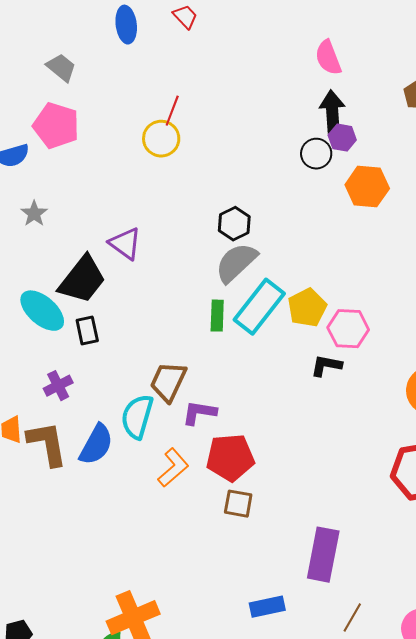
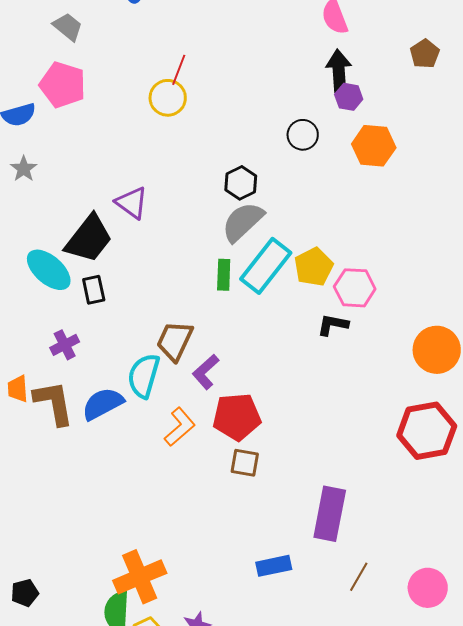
black circle: (316, 154) -> (303, 135), moved
gray star: (34, 214) -> (24, 169), moved
purple L-shape: (199, 413) -> (206, 372), turned -51
blue semicircle: (96, 445) -> (103, 404), turned -147

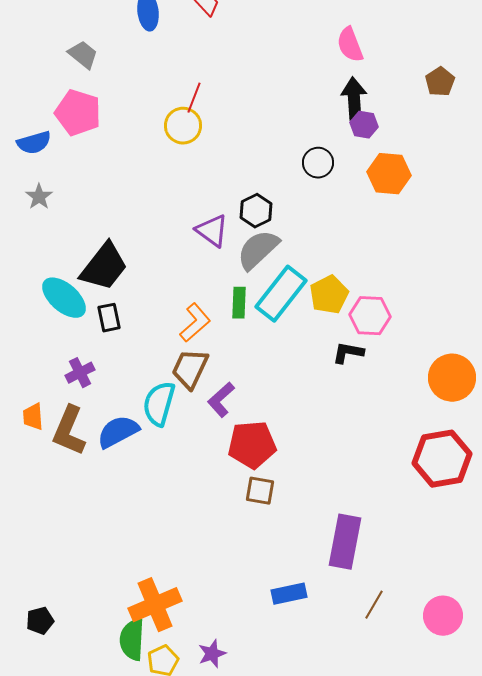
purple triangle: (132, 203) -> (212, 231), moved
brown L-shape: (54, 403) -> (69, 431), turned -147
orange L-shape: (180, 427) -> (195, 323), moved

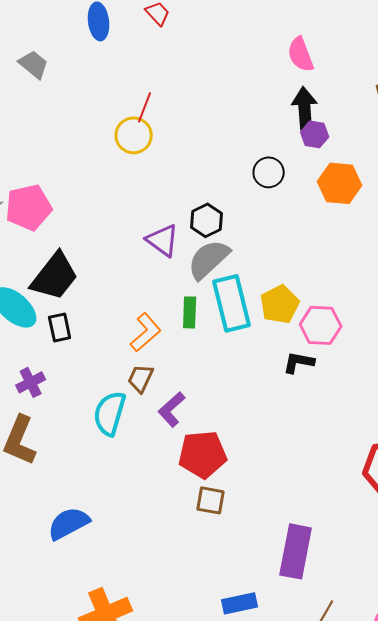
pink pentagon: (78, 113) -> (29, 207), moved, turned -30
cyan rectangle: (281, 294) -> (232, 303), turned -52
brown trapezoid: (190, 369) -> (141, 378), size x0.7
blue semicircle: (118, 432) -> (69, 523), moved

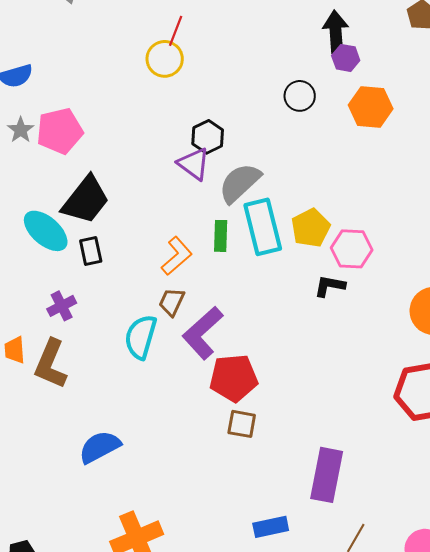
black hexagon: (207, 220) -> (208, 137), moved
purple L-shape: (172, 409) -> (203, 333), size x1.5

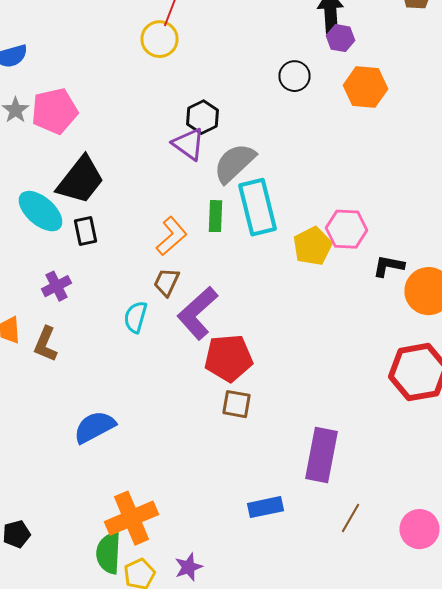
yellow pentagon: (311, 228) -> (312, 246), moved
black L-shape: (330, 286) -> (388, 266), moved
cyan semicircle: (141, 337) -> (136, 317), size x0.7
brown L-shape: (51, 364) -> (46, 344), size x0.7

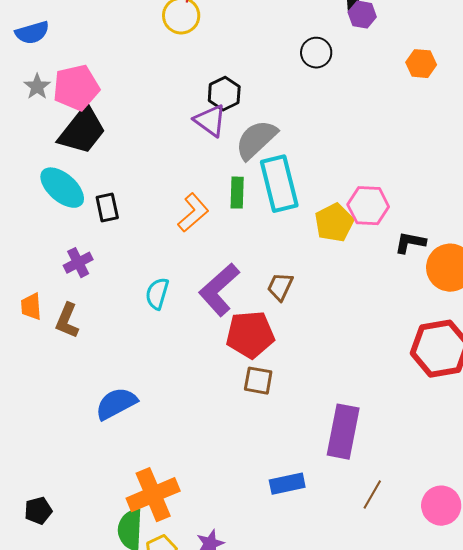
orange hexagon: (366, 87) -> (421, 64), moved, size x0.7
black trapezoid: (80, 180) -> (82, 131), moved
brown trapezoid: (166, 282) -> (280, 287), moved

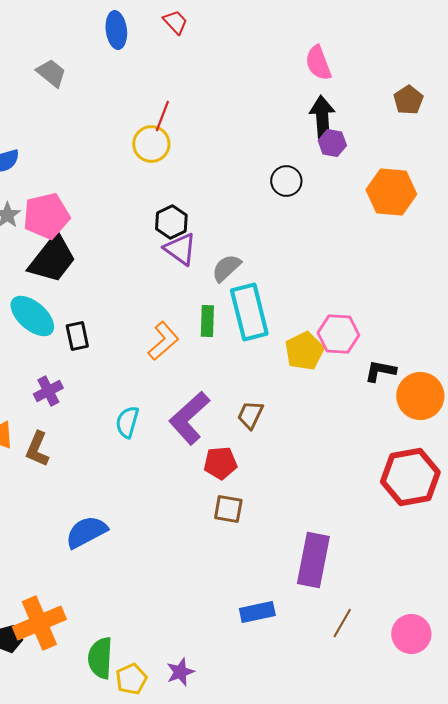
orange hexagon: (421, 64) -> (391, 192), size x1.6
black hexagon: (224, 94) -> (171, 222), moved
gray semicircle: (256, 140) -> (226, 268), size x0.7
red pentagon: (250, 335) -> (220, 463), size x0.7
orange cross: (153, 495) -> (39, 623), moved

